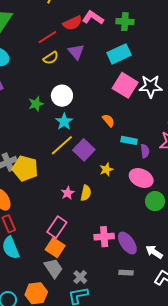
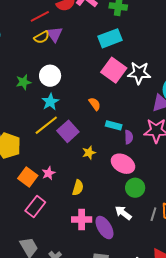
purple triangle: (76, 52) -> (54, 34), moved
yellow semicircle: (86, 193) -> (78, 188), moved
orange square: (55, 248) -> (28, 177), moved
white arrow: (154, 252) -> (123, 213), moved

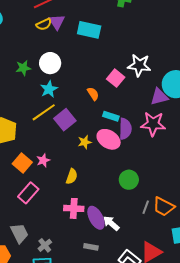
cyan rectangle: (110, 38) -> (89, 30), moved, turned 30
pink square: (114, 70) -> (116, 78), moved, size x0.7
purple semicircle: (129, 137) -> (125, 129), size x1.5
pink ellipse: (123, 164) -> (109, 139), moved
white arrow: (123, 213) -> (111, 223), moved

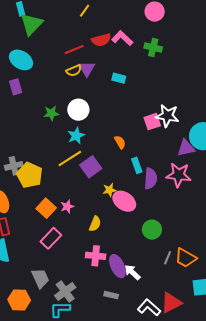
cyan rectangle: (89, 30) -> (119, 78), size x0.6
pink square: (116, 78) -> (152, 122), moved, turned 30
cyan rectangle: (111, 116) -> (137, 165), turned 49
pink ellipse: (109, 139) -> (124, 201), moved
gray cross: (45, 245) -> (65, 291), size x1.5

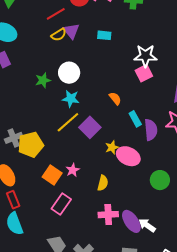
white star: (167, 116) -> (145, 56), moved
cyan star: (76, 136) -> (71, 99), turned -30
yellow pentagon: (30, 175) -> (31, 145), turned -30

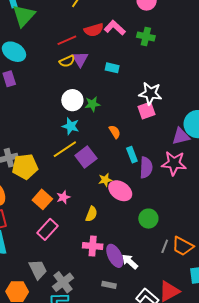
green star: (43, 80) -> (92, 104), moved

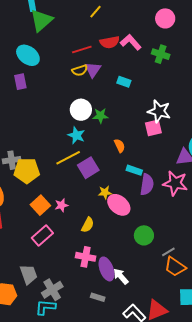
cyan rectangle: (132, 155) -> (134, 170), turned -56
gray line: (165, 246) -> (168, 252), moved, turned 32

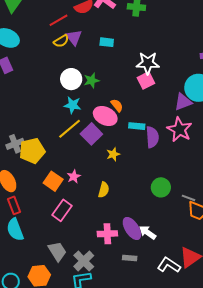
pink star: (175, 183) -> (180, 130), turned 30
pink ellipse: (119, 205) -> (105, 116), moved
gray line: (168, 252) -> (188, 198), turned 64
pink cross: (86, 257) -> (107, 234), moved

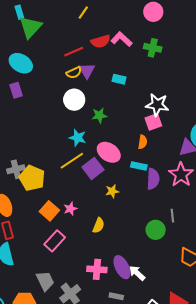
white circle: (71, 79) -> (74, 100), moved
orange semicircle: (117, 105) -> (143, 142), moved, turned 40
yellow pentagon: (32, 151) -> (32, 178), turned 30
gray line: (188, 198) -> (172, 216), moved, turned 56

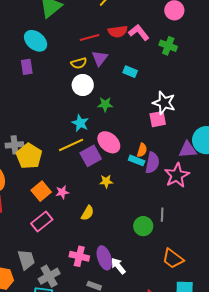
yellow semicircle: (74, 73) -> (79, 63), moved
orange semicircle: (143, 142) -> (142, 150), moved
purple semicircle: (153, 179) -> (152, 163), moved

